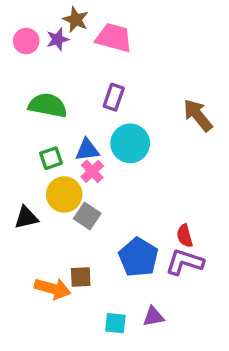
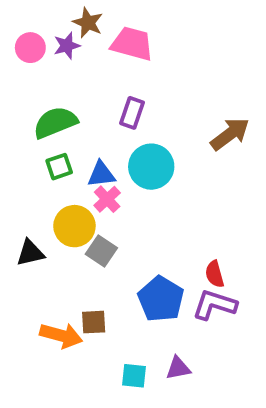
green semicircle: (48, 105) -> (55, 122), turned -33
brown arrow: (198, 115) -> (230, 134), turned 92
green square: (51, 158) -> (59, 167), moved

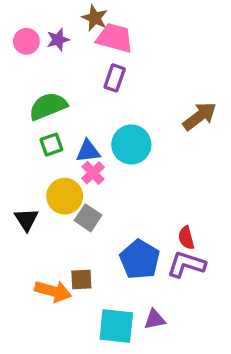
brown star: (88, 23) -> (95, 18), moved
purple rectangle: (132, 113) -> (115, 78), moved
black triangle: (30, 253) -> (26, 219), turned -50
cyan square: (134, 376) -> (116, 326), size x1.6

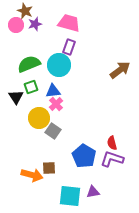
brown star: (95, 18) -> (25, 11), moved
cyan circle: (131, 145) -> (59, 65), moved
black triangle: (26, 219) -> (16, 97), moved

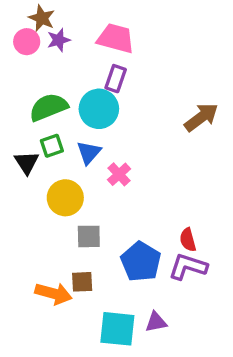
blue triangle: (53, 91) -> (89, 152), turned -42
pink cross: (56, 104) -> (119, 174), moved
gray square: (53, 131) -> (89, 236), moved, turned -35

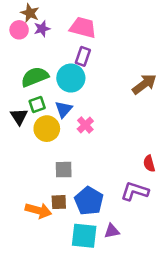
yellow circle: (65, 198) -> (47, 129), moved
red semicircle: (188, 240) -> (149, 164), moved
blue pentagon: (141, 262) -> (89, 201), moved

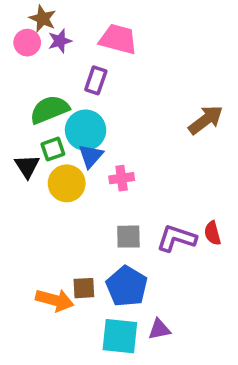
purple rectangle: (83, 56) -> (96, 80), moved
cyan circle: (71, 78) -> (86, 130), moved
pink cross: (85, 125) -> (122, 178), turned 35
gray square: (64, 170) -> (128, 237), moved
purple L-shape: (135, 191) -> (176, 238), moved

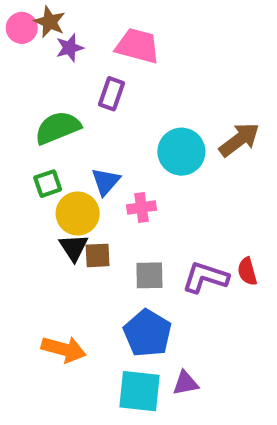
pink circle: (27, 43) -> (22, 28), moved
cyan circle: (86, 130) -> (181, 152), moved
green square: (53, 149) -> (48, 184), moved
black triangle: (27, 166) -> (74, 247), moved
brown square: (84, 288) -> (98, 255), moved

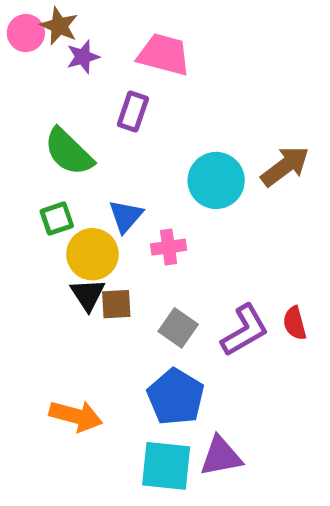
green semicircle: (58, 128) -> (69, 152), turned -114
gray square: (149, 275) -> (178, 328), turned 36
purple L-shape: (205, 277) -> (245, 330), turned 132
purple triangle: (185, 383) -> (221, 456), size x1.4

